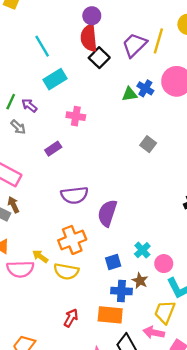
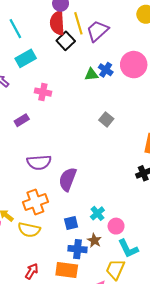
yellow line: (158, 41) -> (78, 23), moved, turned -35

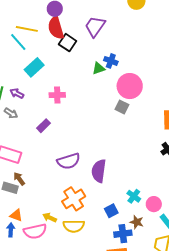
yellow line: (78, 23) -> (27, 29), moved, turned -50
pink circle: (134, 65) -> (130, 86), moved

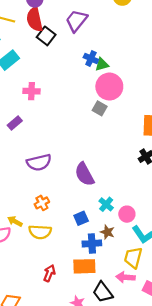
green triangle: (99, 68) -> (102, 64), moved
purple semicircle: (99, 171) -> (84, 174), moved, turned -40
orange cross: (74, 199) -> (42, 203), size x0.6

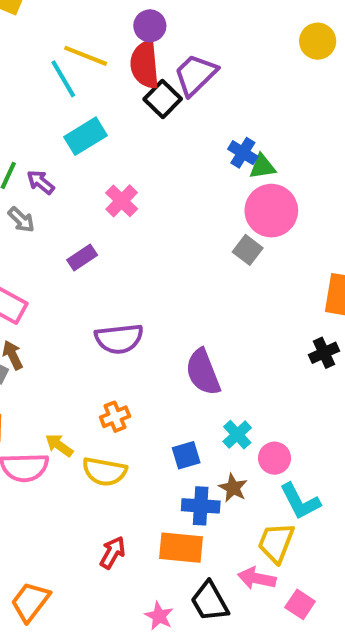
purple trapezoid: (76, 21) -> (195, 75), moved
pink cross: (31, 91) -> (122, 201), turned 35

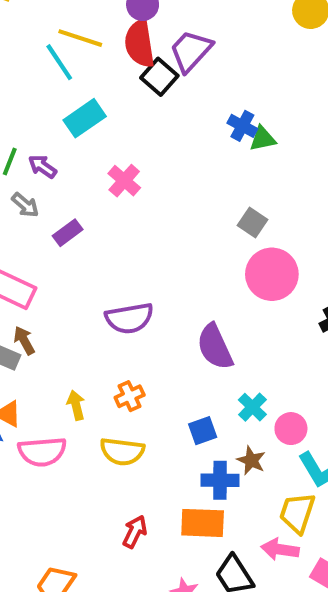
pink circle: (271, 211) -> (272, 274), moved
purple rectangle: (82, 258) -> (68, 233), moved
yellow arrow: (59, 445) -> (76, 405), moved, turned 44

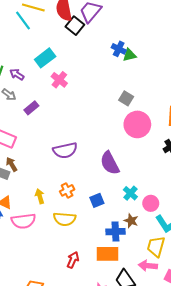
cyan rectangle: (85, 118) -> (45, 58), moved
blue square: (203, 431) -> (97, 200), moved

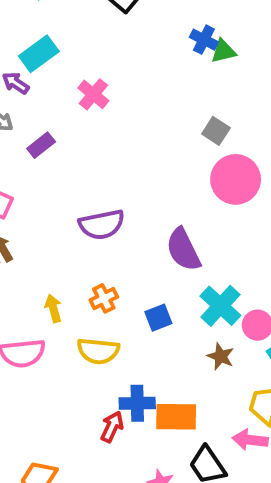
cyan rectangle: (45, 58) -> (39, 54), moved
cyan cross: (130, 193) -> (220, 306), size x1.5
blue cross: (115, 232) -> (137, 403), moved

